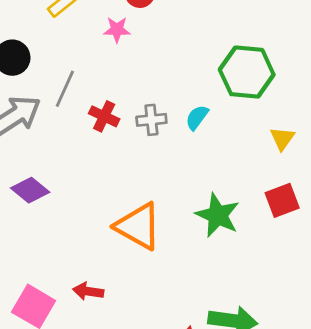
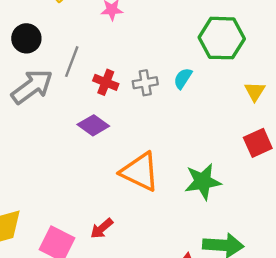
purple diamond: (30, 190) -> (93, 125), moved
green star: (218, 215) -> (203, 182), moved, turned -30
red arrow: (88, 291) -> (102, 228), turned -45

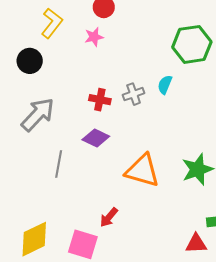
black circle: (26, 38) -> (30, 61), moved
gray line: (72, 62) -> (59, 164), moved
red arrow: (102, 228) -> (109, 217), moved

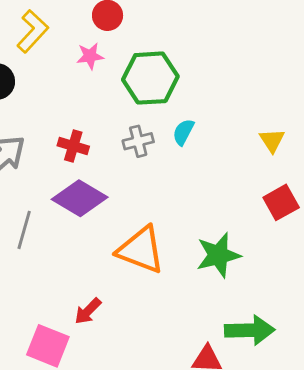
green hexagon: (192, 44) -> (150, 78), moved
red cross: (100, 100) -> (73, 146), moved
purple diamond: (96, 138) -> (80, 198), size x1.4

